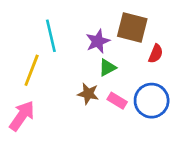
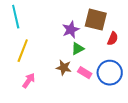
cyan line: (51, 36) -> (16, 17), moved
pink arrow: (22, 116) -> (29, 81), moved, size x0.7

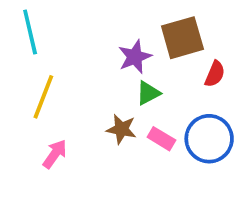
brown square: (96, 20) -> (182, 38), turned -30

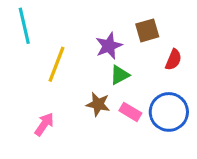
brown square: (182, 38) -> (147, 30), size x0.7
yellow line: (43, 97) -> (57, 64), moved

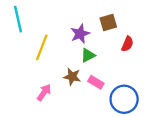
blue circle: (169, 112) -> (124, 99), moved
pink arrow: (44, 124) -> (44, 92), moved

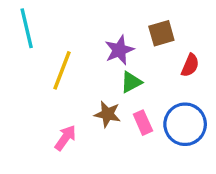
pink rectangle: (96, 82) -> (143, 123), turned 35
blue circle: (124, 99) -> (185, 124), moved

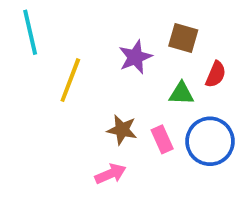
brown square: (161, 33) -> (183, 38), turned 32
green triangle: (131, 82) -> (181, 93), moved, turned 30
pink arrow: (65, 138) -> (110, 174), moved, turned 32

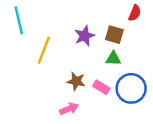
brown square: (183, 38) -> (114, 35), moved
red semicircle: (216, 74) -> (135, 13), moved
pink rectangle: (162, 139) -> (101, 87), turned -35

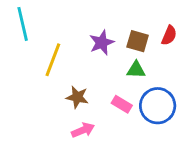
red semicircle: (135, 13) -> (169, 35), moved
brown star: (76, 81) -> (77, 97), moved

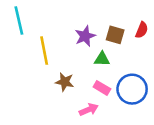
yellow line: (53, 60) -> (44, 51), turned -32
green triangle: (136, 70) -> (102, 59), moved
pink arrow: (83, 130) -> (89, 110), moved

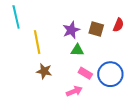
green triangle: (102, 59) -> (77, 50), moved
brown star: (65, 82) -> (44, 71), moved

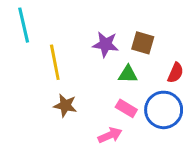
red semicircle: (118, 25) -> (176, 73), moved
purple star: (71, 30) -> (106, 44), turned 30
green triangle: (77, 50) -> (128, 74), moved

